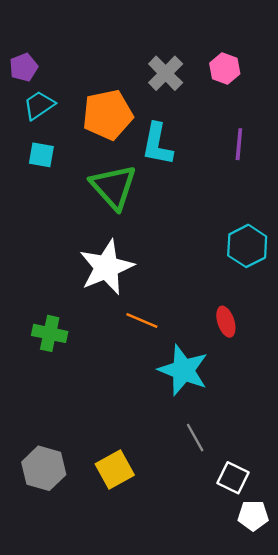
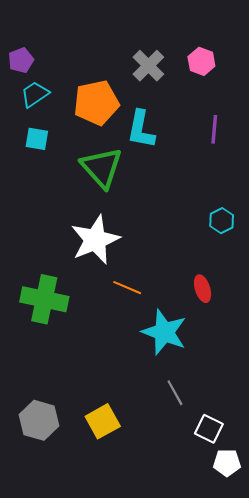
cyan hexagon: (247, 246) -> (222, 221), size x0.7
green cross: (50, 333) -> (44, 299), size x1.5

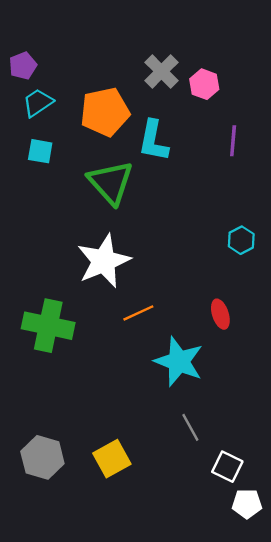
pink hexagon: (201, 61) -> (204, 84), moved
orange line: (127, 288) -> (138, 313), turned -48

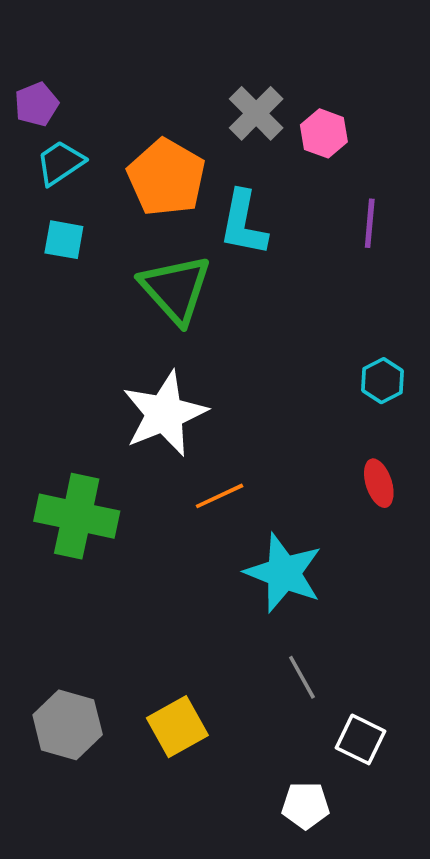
orange pentagon: (105, 112) -> (166, 177), turned -30
red ellipse: (220, 314) -> (379, 483), moved
white pentagon: (247, 504) -> (306, 805), moved

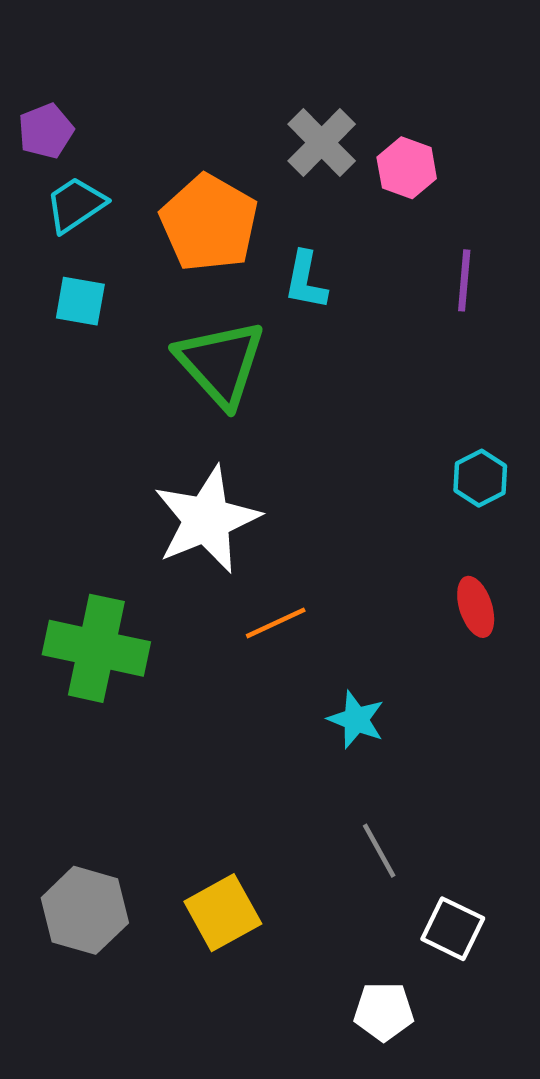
cyan L-shape: (243, 223) -> (306, 280), size x0.7
cyan star: (284, 573) -> (356, 720), size x0.6

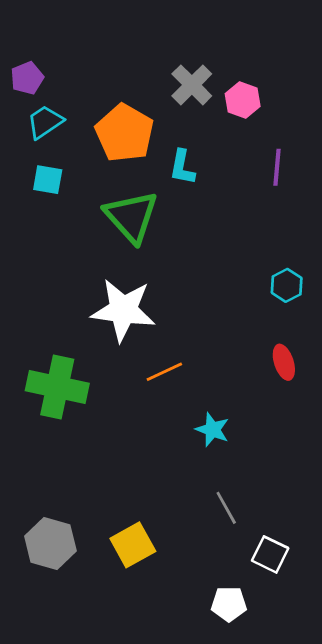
white star: (207, 520) -> (123, 310), turned 30

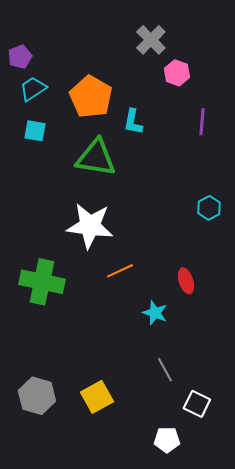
gray cross: (192, 85) -> (151, 40), moved
green triangle: (131, 217) -> (96, 158), turned -39
red ellipse: (284, 362) -> (186, 281), moved

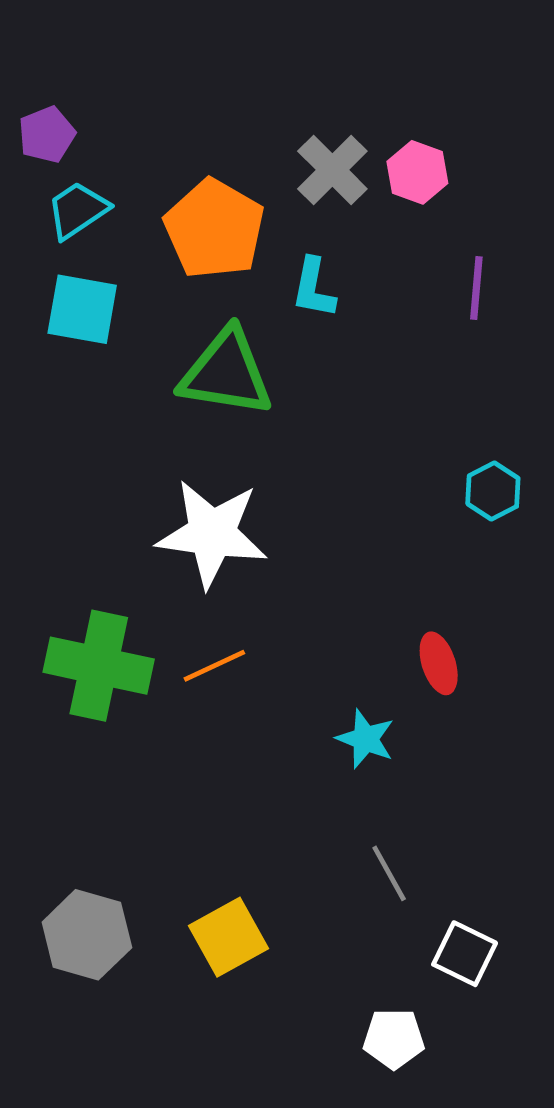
gray cross: (151, 40) -> (332, 170), moved
cyan square: (35, 131) -> (82, 309), size x1.4
orange line: (120, 271) -> (214, 666), moved

